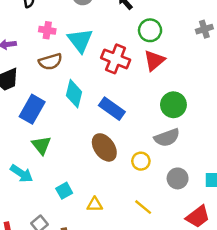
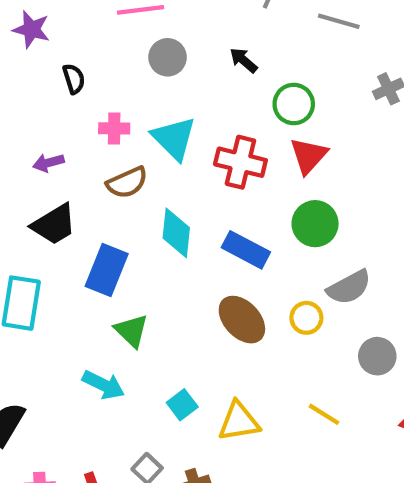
green circle: (173, 105) -> (315, 224), moved
yellow circle: (141, 161) -> (306, 318), moved
yellow triangle: (95, 204) -> (239, 421), size x1.5

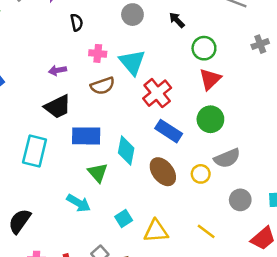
red cross: (240, 162) -> (157, 93), moved, turned 32
cyan diamond: (176, 233) -> (126, 151), moved
blue rectangle: (107, 270) -> (86, 136), turned 64

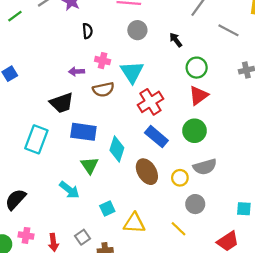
purple arrow: (58, 70) -> (76, 71), moved
gray circle: (240, 200) -> (195, 204), moved

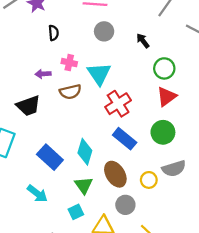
blue rectangle: (83, 132) -> (50, 157), moved, turned 35
green triangle: (89, 165) -> (84, 185), moved
gray circle: (195, 204) -> (125, 205), moved

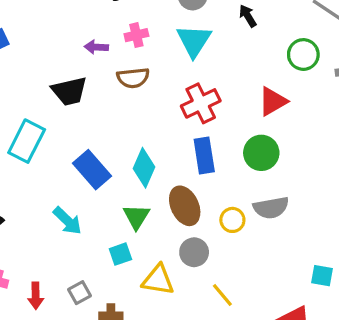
pink cross: (69, 63) -> (136, 35), turned -32
green circle: (164, 68) -> (303, 55), moved
cyan triangle: (99, 74) -> (194, 41), moved
blue rectangle: (125, 139) -> (204, 156), turned 35

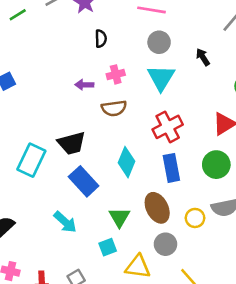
black trapezoid: (69, 91) -> (72, 143), moved
cyan diamond: (144, 168) -> (127, 162), moved

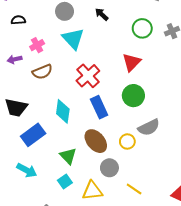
black semicircle: (101, 39) -> (18, 20), turned -80
black trapezoid: (72, 143) -> (16, 107), turned 40
blue rectangle: (84, 181) -> (33, 135), turned -70

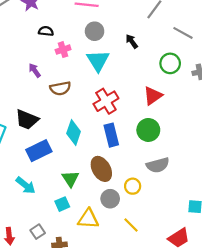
pink cross: (37, 45) -> (63, 50), moved
purple arrow: (15, 59) -> (35, 70), turned 56
yellow circle: (127, 141) -> (133, 186), moved

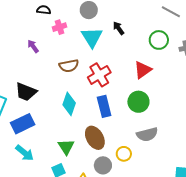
black arrow: (132, 41) -> (119, 28), moved
brown semicircle: (60, 88) -> (69, 66), moved
blue rectangle: (39, 151) -> (23, 124), moved

